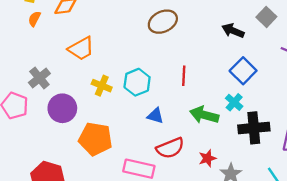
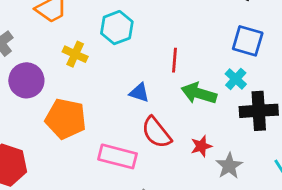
blue square: (243, 71) -> (248, 41), turned -30
red line: (184, 76) -> (174, 60), moved
cyan hexagon: (137, 82) -> (117, 28), moved
red semicircle: (170, 148) -> (156, 132), turned 72

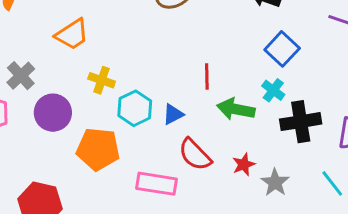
cyan hexagon: (117, 28) -> (135, 108), moved
blue square: (248, 41) -> (282, 49), turned 32
blue triangle: (139, 93) -> (173, 114), turned -40

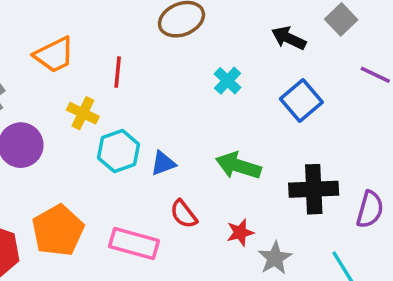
red line: (207, 76) -> (118, 72), moved
cyan cross: (273, 90) -> (227, 81), moved
orange pentagon: (98, 149) -> (58, 230), moved, turned 30
red semicircle: (195, 155) -> (184, 214), size x0.7

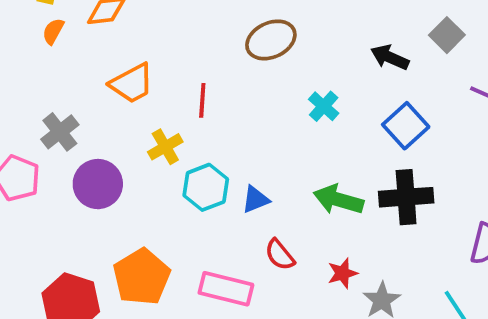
yellow cross: (83, 113) -> (165, 147), turned 36
black cross: (314, 189) -> (406, 197), moved

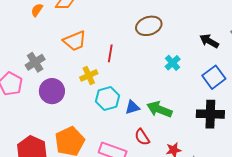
green arrow: (338, 200) -> (159, 109), moved

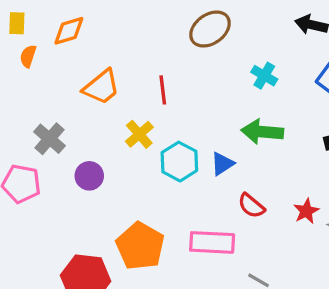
purple circle: (52, 91) -> (89, 176), size x0.7
green arrow: (159, 109) -> (262, 132), moved

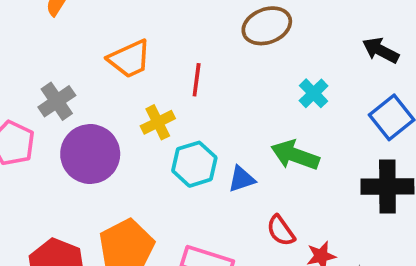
purple circle: (89, 176) -> (90, 154), size x1.8
red semicircle: (251, 206) -> (281, 231), moved

